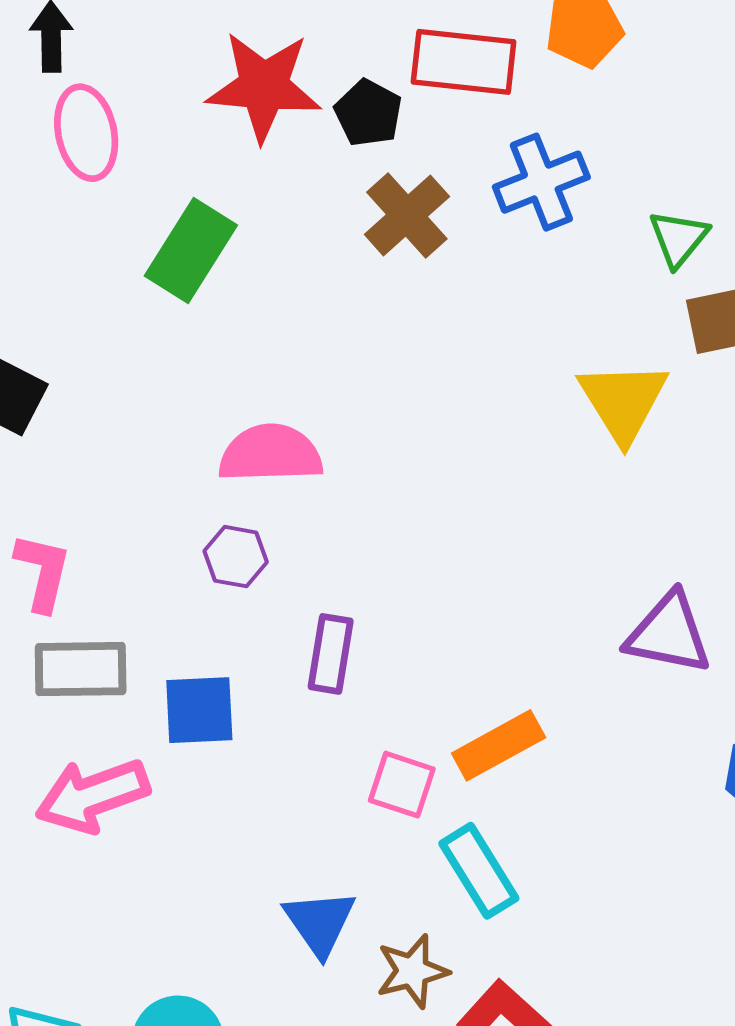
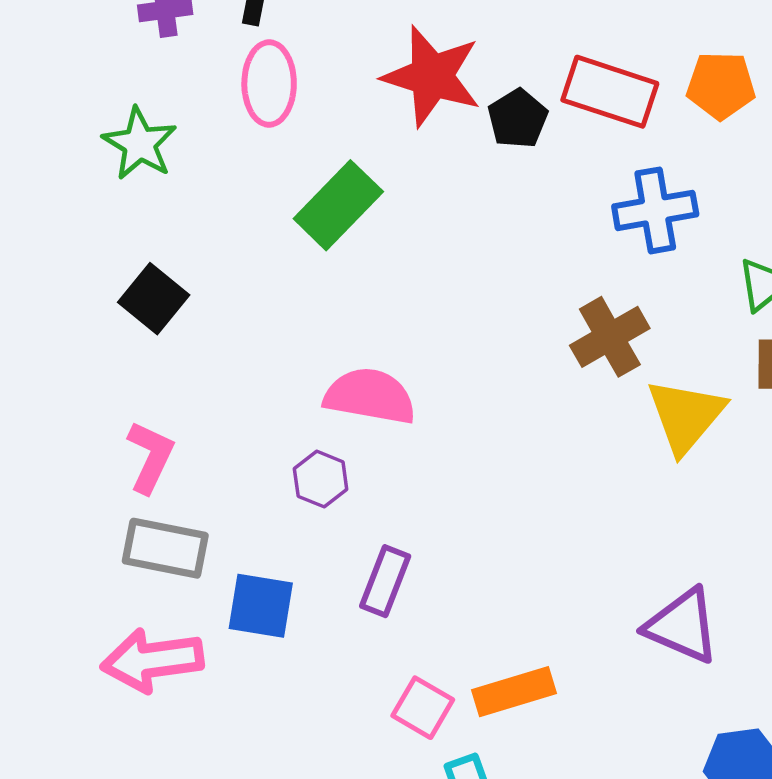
brown cross: (407, 215) -> (610, 337), moved

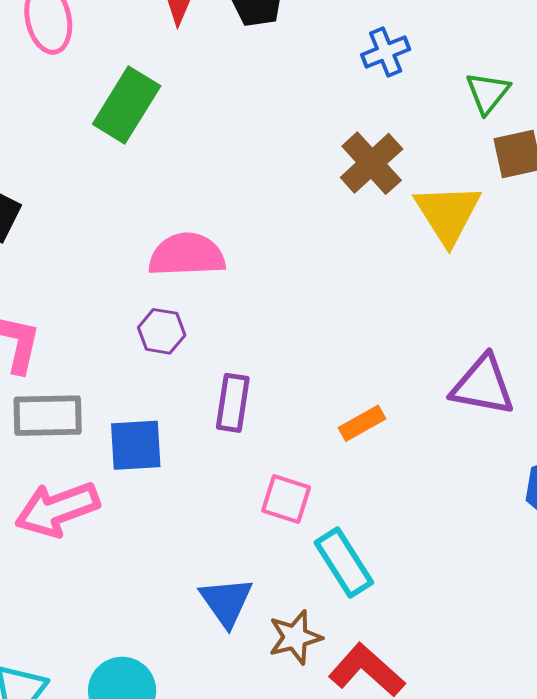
blue cross: (655, 210) -> (386, 52), size x0.7
orange rectangle: (514, 692) -> (362, 423), moved, size x0.7

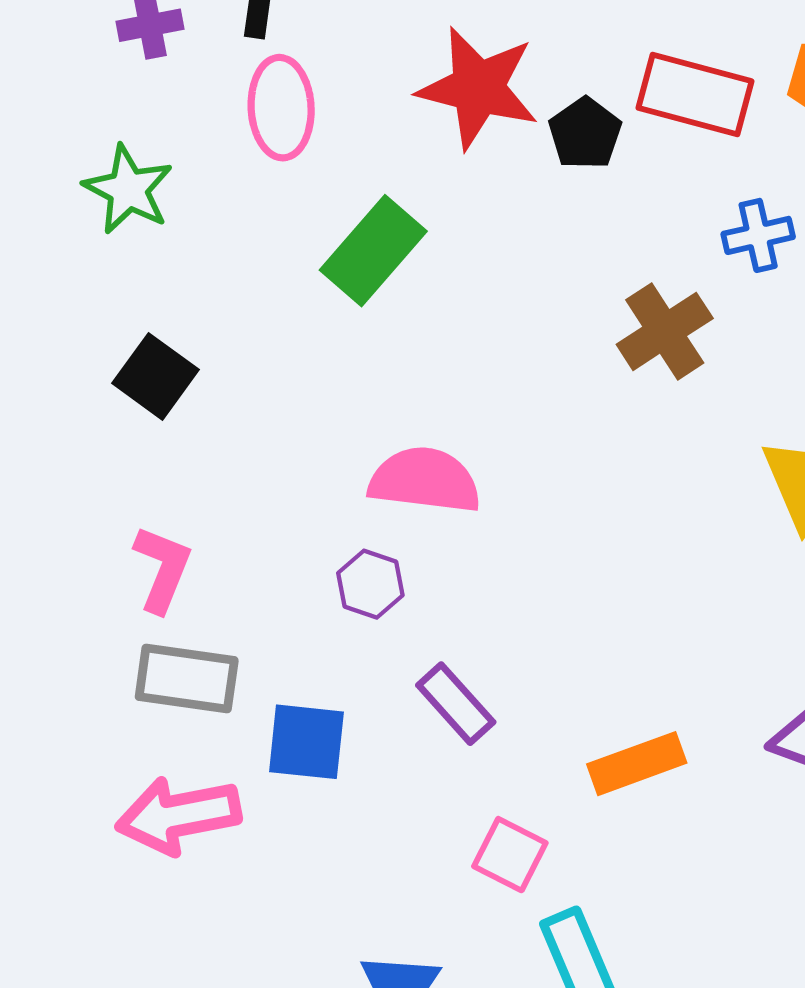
brown cross: (372, 163) -> (665, 331), moved
purple rectangle: (233, 403) -> (456, 704), turned -60
orange rectangle: (362, 423) -> (637, 764), size x1.4

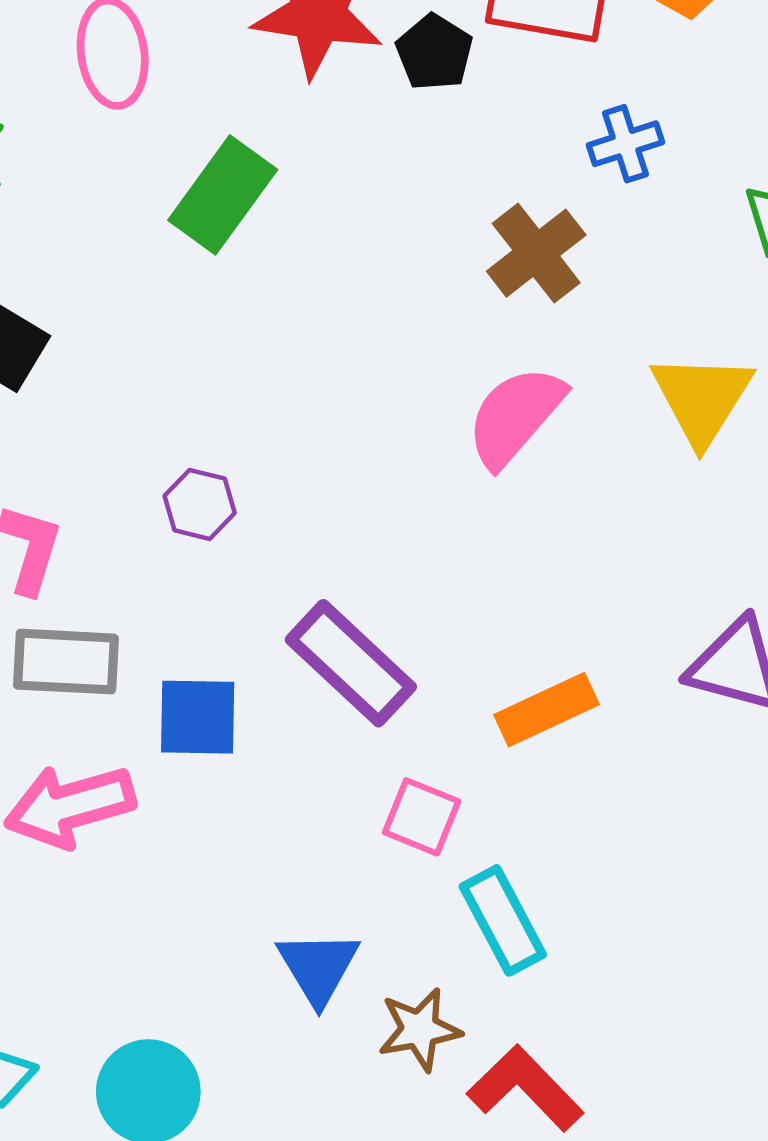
pink semicircle: (425, 480) -> (515, 416), moved, turned -51
purple hexagon: (370, 584) -> (200, 504), moved
purple rectangle: (456, 704) -> (351, 663), size x1.5

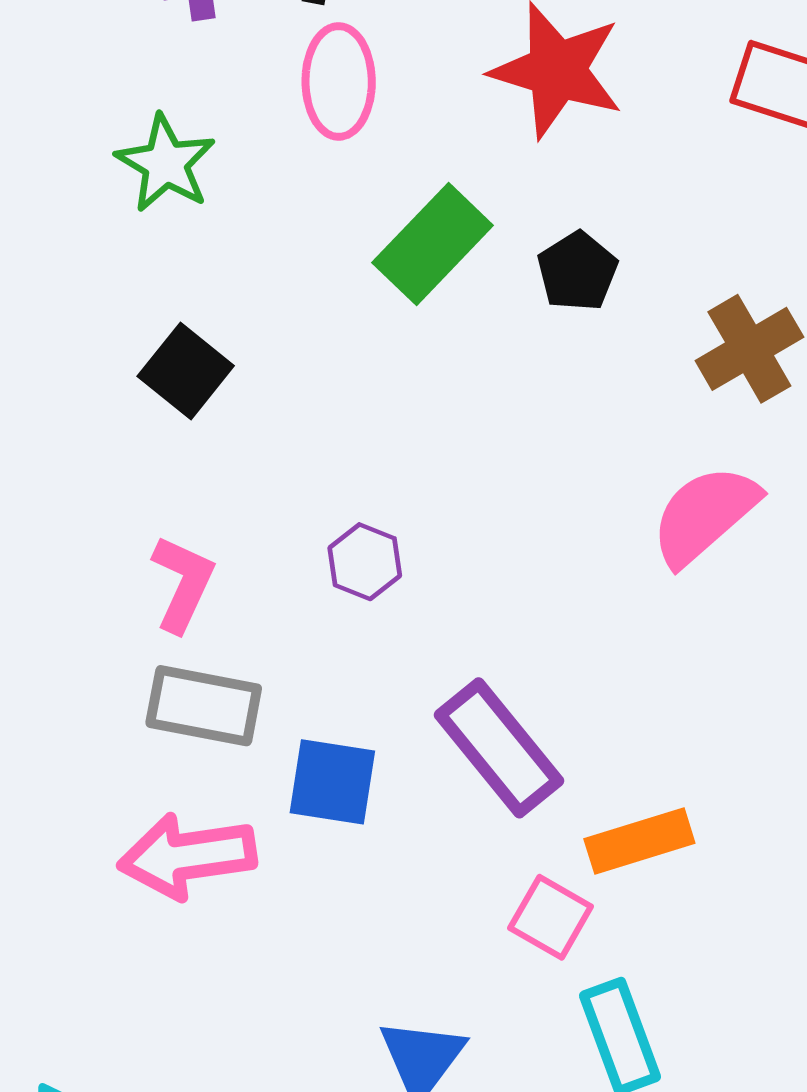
black pentagon: (434, 52) -> (577, 271), moved
orange rectangle: (547, 710) -> (639, 841), moved

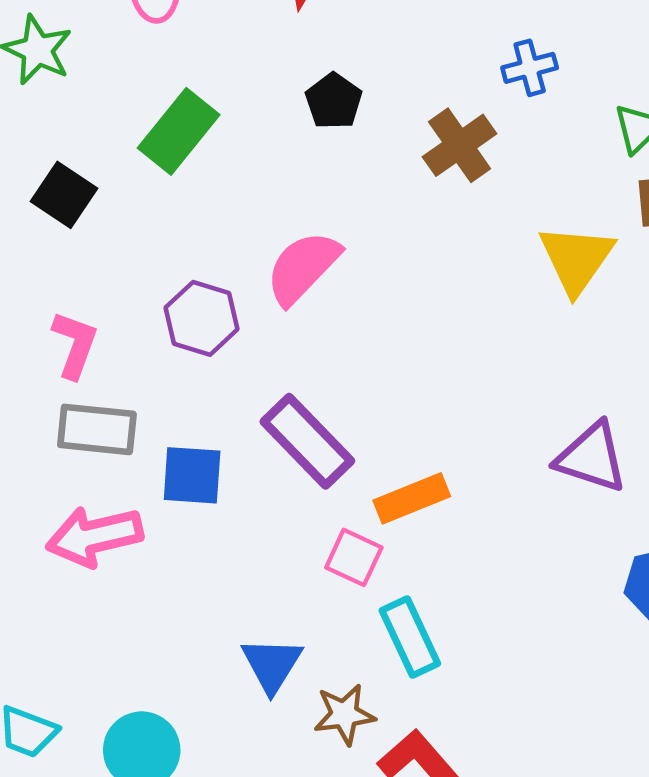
green rectangle: (433, 244) -> (179, 131), moved
pink semicircle: (705, 515) -> (303, 268), moved
purple hexagon: (365, 562) -> (202, 318), size x1.4

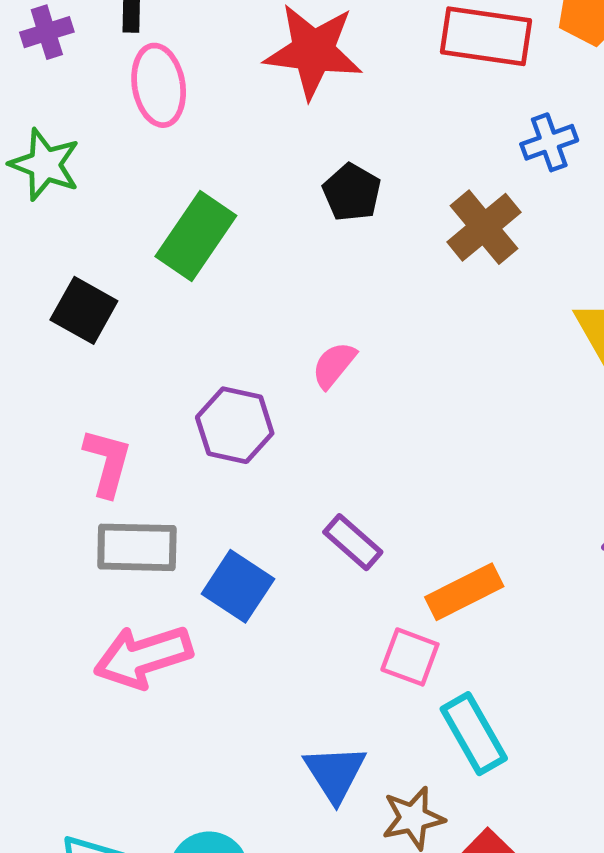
pink semicircle: (303, 268) -> (334, 365), size x0.6
purple rectangle: (307, 441) -> (353, 542), size x0.6
blue square: (192, 475) -> (238, 586), turned 34

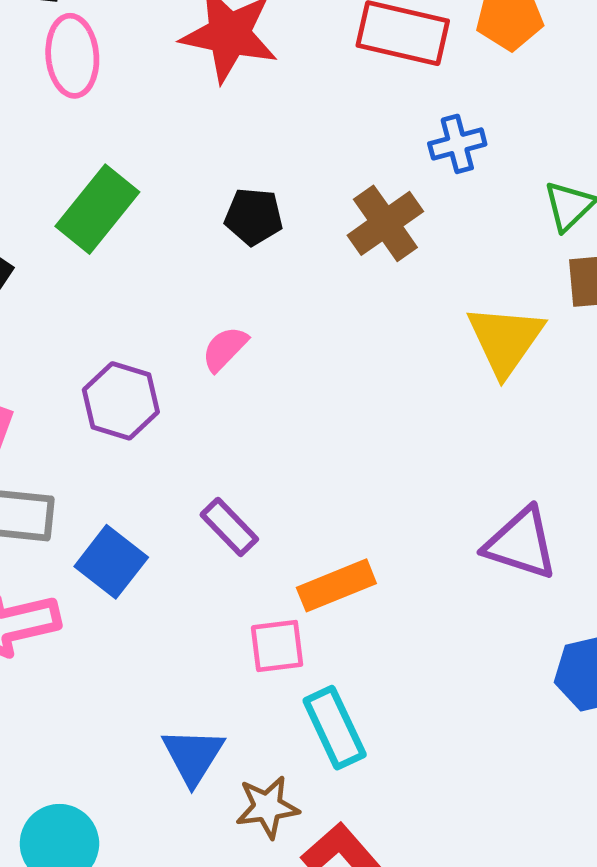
black pentagon: (352, 192) -> (254, 217), moved, turned -30
pink square: (410, 657) -> (277, 646), turned -32

